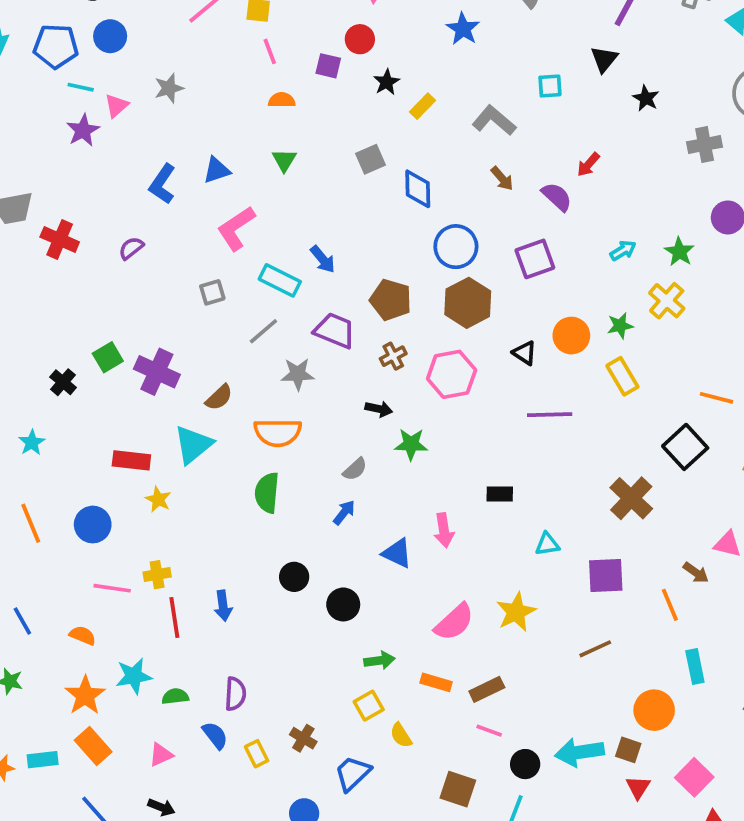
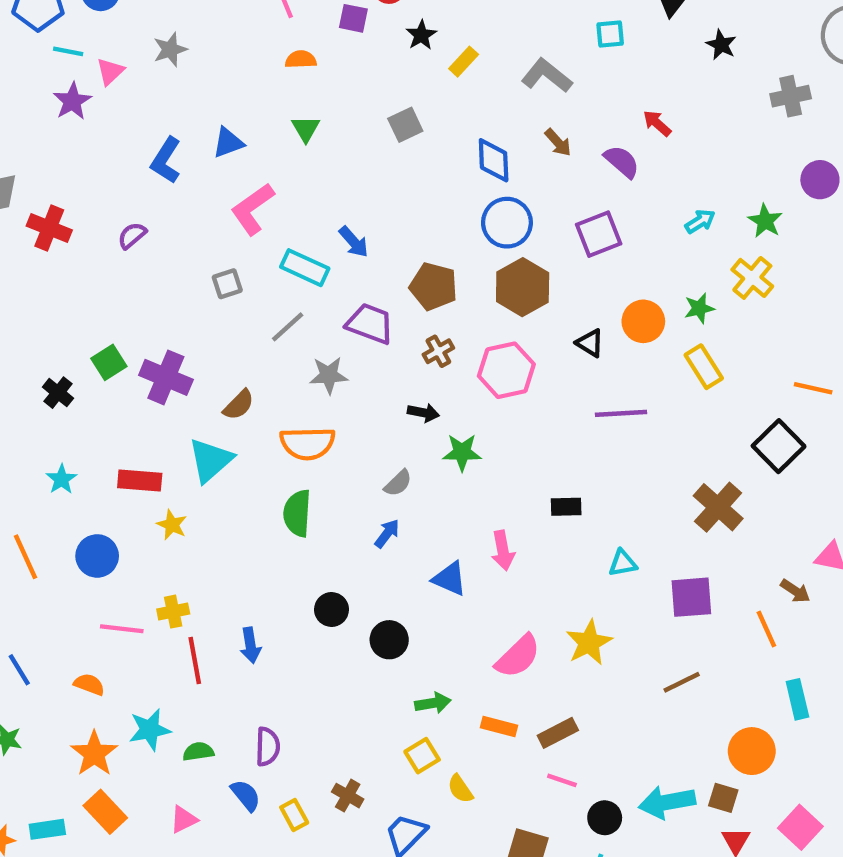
red arrow: (588, 164) -> (657, 123), turned 92
blue diamond: (418, 189) -> (494, 160), moved
cyan star: (32, 443) -> (61, 479), moved

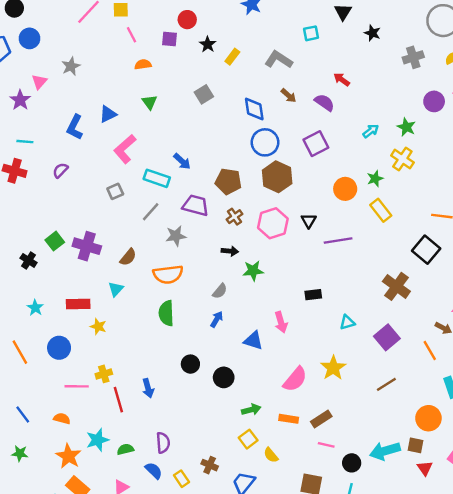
cyan line: (68, 51) -> (25, 142), moved
black triangle: (590, 343) -> (309, 221), moved, turned 35
cyan triangle: (210, 460) -> (116, 289), size x0.6
purple square: (691, 597) -> (387, 337), turned -30

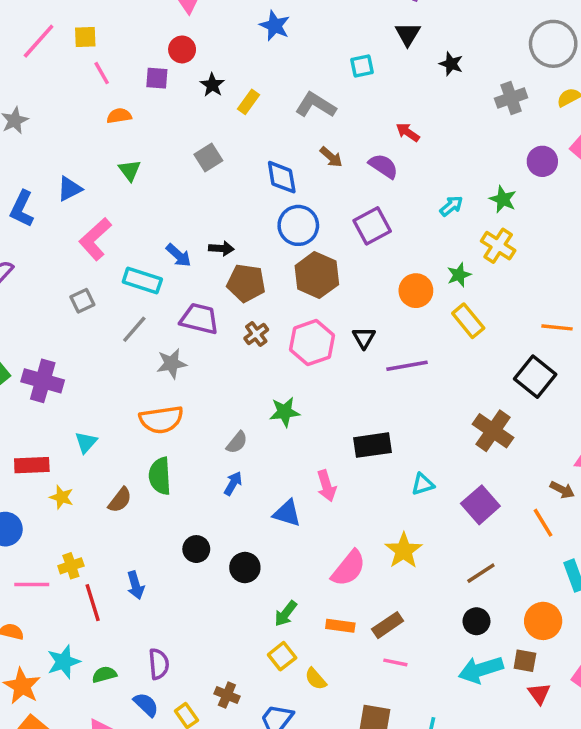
black arrow: (230, 251) -> (221, 248), moved
brown semicircle: (128, 257) -> (120, 500), moved
black rectangle: (313, 295) -> (372, 445), size x1.5
green arrow: (251, 410) -> (286, 614), turned 144
black circle: (352, 463) -> (476, 621), moved

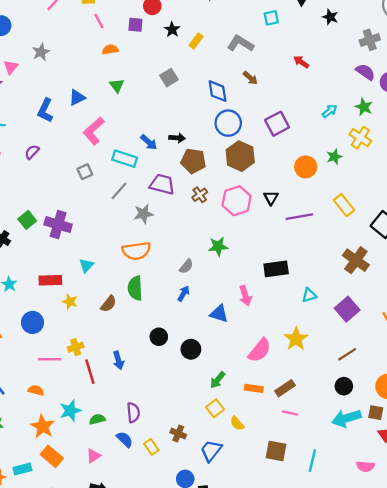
purple semicircle: (383, 166) -> (365, 72), moved
yellow rectangle: (468, 321) -> (344, 205), moved

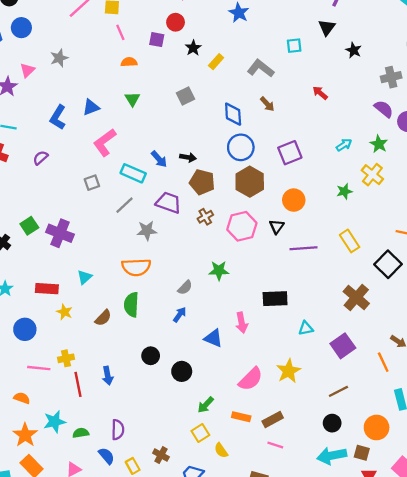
orange circle: (306, 167) -> (294, 200), moved

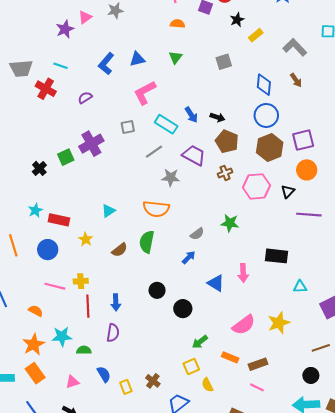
purple square: (290, 153) -> (303, 140), moved
purple cross: (60, 233) -> (91, 144), moved, turned 30
red rectangle: (47, 289) -> (59, 220), moved
purple semicircle: (118, 430) -> (113, 333), moved

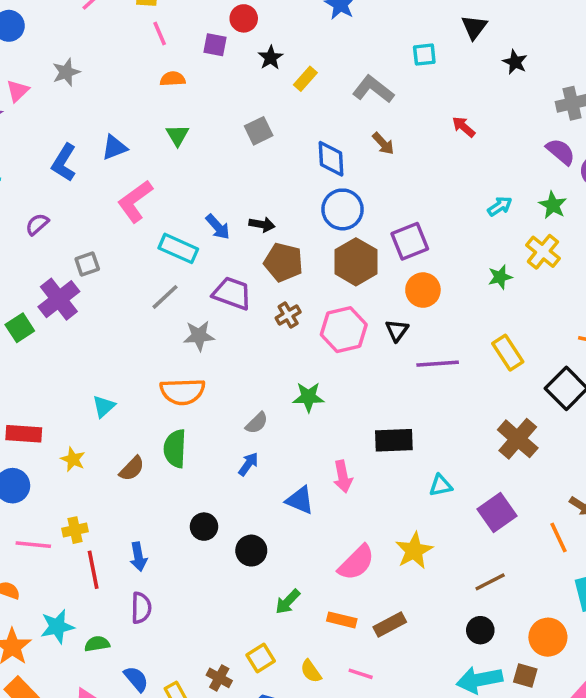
gray square: (128, 127) -> (87, 264), moved
yellow square: (191, 366) -> (261, 658), moved
pink line: (257, 387) -> (361, 674), moved

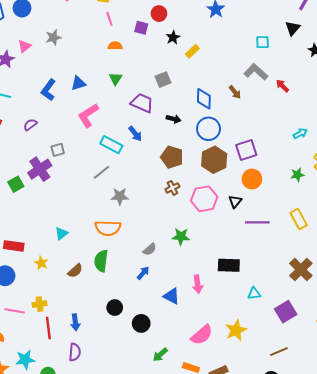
gray L-shape: (373, 89) -> (256, 72), moved
black arrow: (262, 224) -> (174, 119), moved
purple trapezoid: (232, 293) -> (142, 103), moved

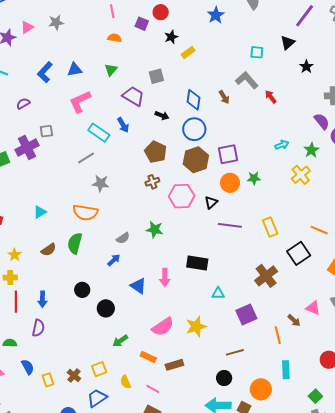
green star: (297, 175) -> (254, 178), moved
yellow star: (41, 263) -> (15, 255), moved

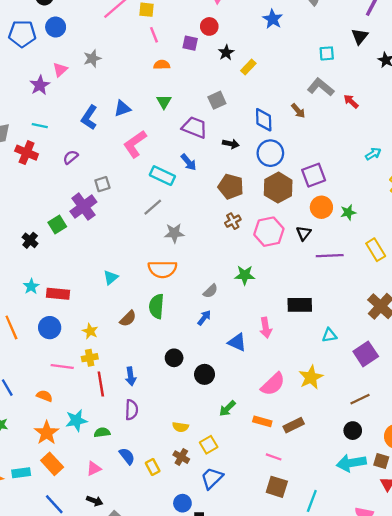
green star: (254, 178) -> (348, 212), moved
yellow semicircle: (126, 382) -> (180, 427), moved, turned -48

